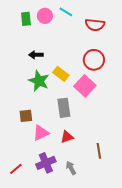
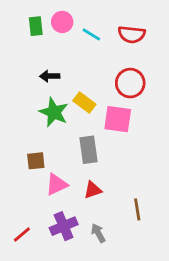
cyan line: (66, 12) -> (91, 34), moved
pink square: (85, 86) -> (118, 119), turned -35

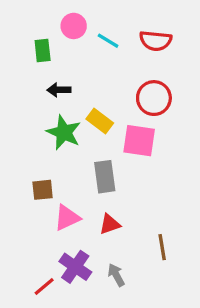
green rectangle: (36, 26) -> (43, 51), moved
purple cross: (64, 226) -> (75, 267), turned -32
red line: (22, 234) -> (44, 286), moved

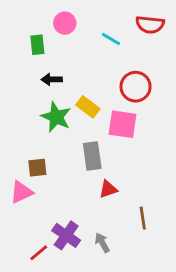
cyan line: (108, 41) -> (111, 39), moved
red semicircle: (156, 41) -> (150, 25), moved
pink triangle: (67, 218) -> (21, 192), moved
red triangle: (110, 224) -> (108, 189), moved

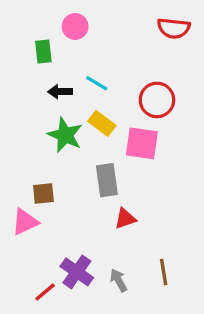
cyan line: (111, 39) -> (97, 83), moved
brown line: (143, 218) -> (164, 272), moved

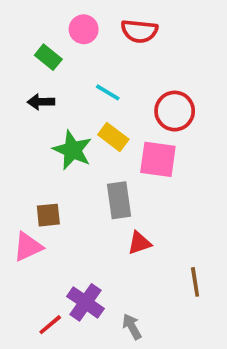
red semicircle: (174, 28) -> (139, 31), moved
green rectangle: (43, 52) -> (48, 57), turned -45
black arrow: (60, 92) -> (41, 102), moved
brown line: (164, 272) -> (195, 282), moved
gray arrow: (119, 280) -> (132, 327), moved

